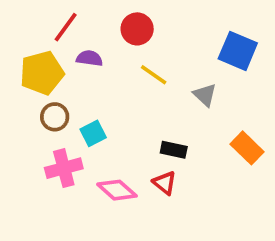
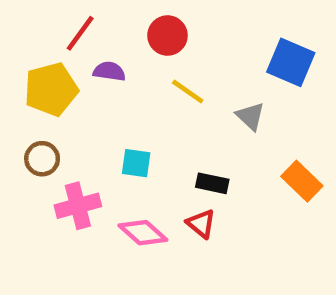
brown circle: (55, 117) -> (42, 159), moved
cyan square: (93, 133) -> (136, 163), moved, turned 35

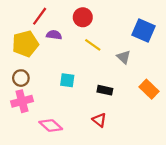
pink cross: (78, 206) -> (22, 101), moved
red triangle: (201, 224) -> (99, 120), moved
pink diamond: (143, 233) -> (51, 126), moved

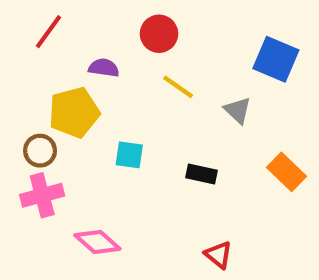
red line: (40, 16) -> (49, 32), moved
yellow pentagon: (25, 44) -> (74, 112), moved
red triangle: (99, 120) -> (219, 255), moved

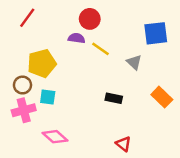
blue square: (276, 59) -> (156, 33), turned -30
purple semicircle: (104, 68) -> (77, 38), moved
cyan square: (129, 155) -> (48, 97), moved

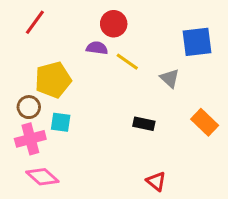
pink diamond: (55, 137) -> (42, 177), moved

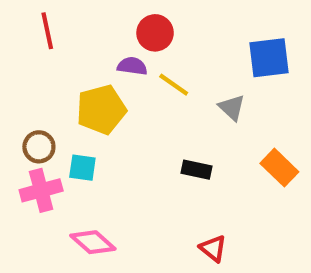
red line: (35, 22) -> (47, 31), turned -48
yellow pentagon: (53, 80) -> (101, 110), moved
pink diamond: (42, 177) -> (93, 242), moved

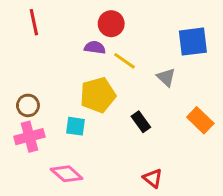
yellow pentagon: (101, 110) -> (98, 95), moved
cyan square: (82, 168) -> (75, 126), moved
black rectangle: (196, 170) -> (141, 122), turned 42

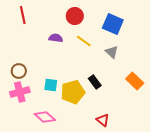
blue square: (193, 42) -> (113, 24), moved, turned 30
purple semicircle: (95, 47) -> (56, 38), moved
yellow pentagon: (98, 95) -> (73, 92), moved

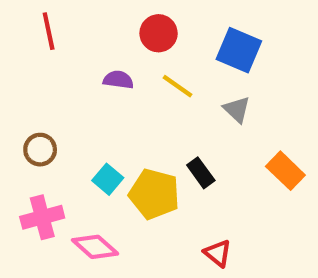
cyan square: (51, 85) -> (108, 179), turned 32
pink cross: (20, 92) -> (42, 217), moved
yellow pentagon: (73, 92) -> (154, 194), turned 30

